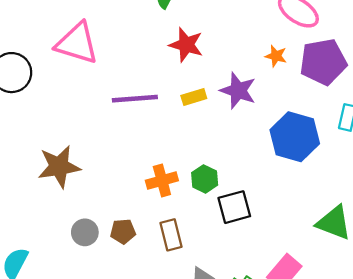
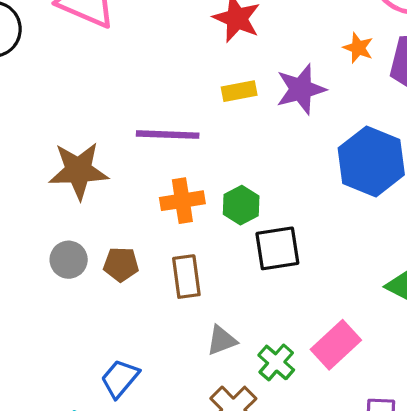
purple star: (238, 91) -> (301, 89), turned 30
purple line: (135, 99) -> (168, 135), moved
brown star: (59, 167) -> (78, 171), moved

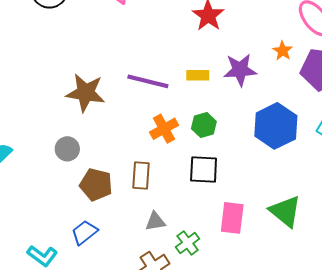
yellow rectangle: (239, 91) -> (198, 75), moved
orange cross: (182, 201) -> (164, 129), moved, turned -32
green hexagon: (241, 205) -> (204, 125), moved
brown pentagon: (121, 264) -> (96, 185), moved, size x1.4
pink rectangle: (336, 345) -> (232, 218), moved, turned -52

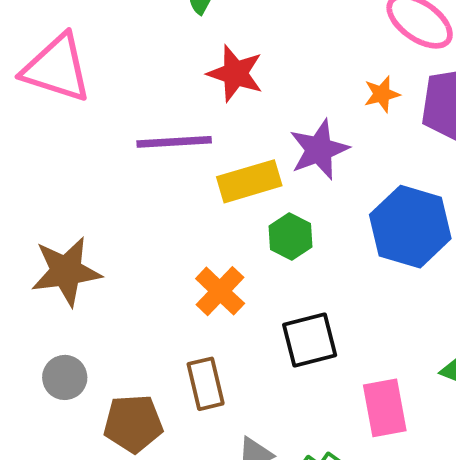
orange star: (283, 51) -> (382, 94), turned -30
yellow rectangle: (198, 75) -> (249, 181), size x1.5
purple line: (148, 81) -> (174, 142), moved
green hexagon: (204, 125) -> (291, 237), moved

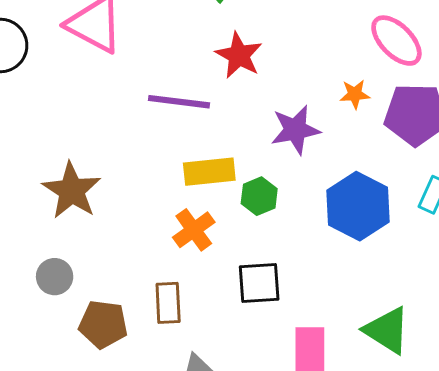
yellow rectangle: (249, 181) -> (209, 172), moved
brown star: (66, 271) -> (72, 191), turned 30

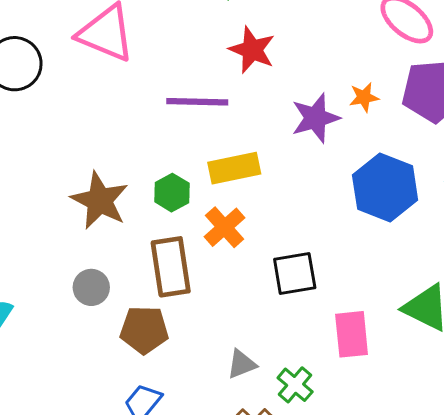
orange star: (355, 94) -> (364, 97), moved
green hexagon: (259, 196) -> (172, 193), moved
brown rectangle: (168, 303) -> (171, 267), moved, size x1.4

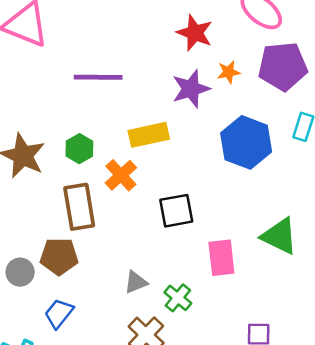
red star: (252, 50) -> (195, 33), moved
yellow rectangle: (234, 168) -> (149, 135), moved
gray circle: (91, 287) -> (20, 272), moved

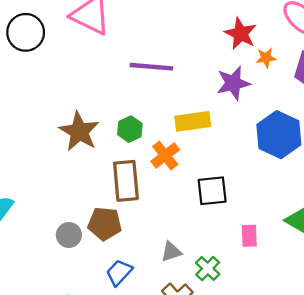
orange star: (229, 72) -> (266, 58), moved
pink rectangle: (221, 258) -> (249, 236), size x0.7
blue trapezoid: (59, 313) -> (119, 272), moved

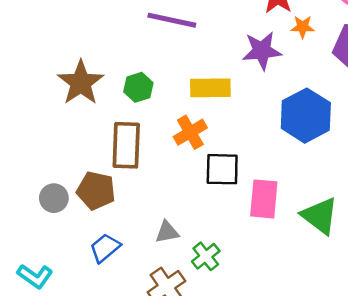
orange cross: (165, 156) -> (190, 132), moved
pink rectangle: (249, 236) -> (264, 199), moved, size x1.5

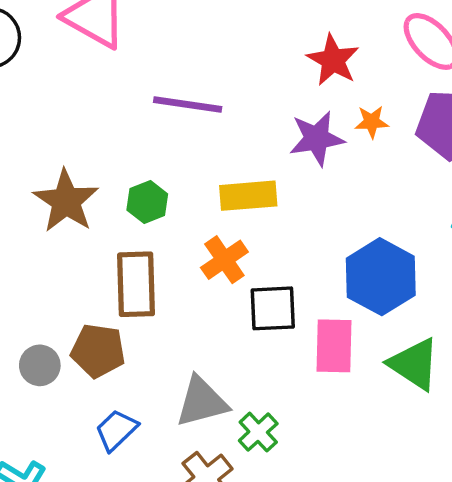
orange star: (303, 27) -> (372, 122), moved
blue hexagon: (306, 116) -> (381, 277), moved
gray triangle: (167, 232) -> (202, 402), size x1.6

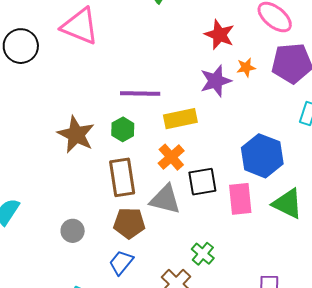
purple line: (188, 105) -> (140, 93), moved
brown pentagon: (98, 351) -> (129, 223), moved
gray triangle: (202, 402) -> (165, 199), moved, turned 36

